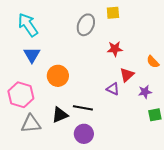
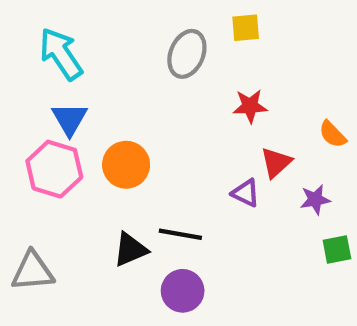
pink hexagon: (21, 95) -> (54, 169), moved
gray triangle: (31, 124) -> (33, 271), moved

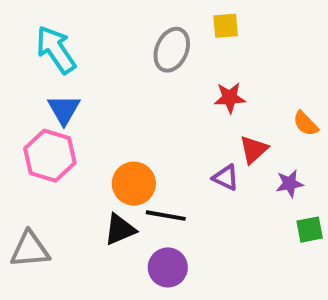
orange circle: (126, 165) -> (134, 184), moved

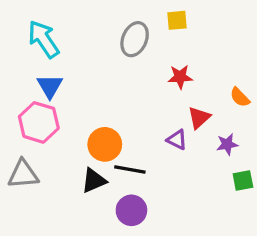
gray triangle: (30, 249) -> (23, 174), moved

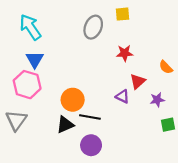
gray triangle: (23, 174) -> (16, 120), turned -50

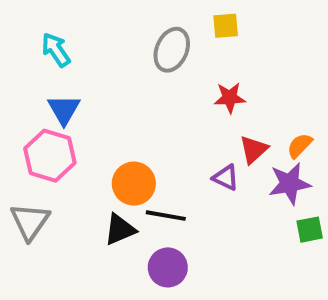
cyan arrow: (30, 27) -> (56, 50), size x0.7
orange semicircle: (166, 67) -> (300, 146), moved, turned 88
purple star: (157, 100) -> (290, 184), size x1.5

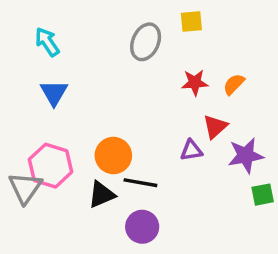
orange semicircle: (300, 146) -> (234, 84), moved
pink hexagon: (50, 156) -> (51, 166), moved
purple triangle: (226, 178) -> (191, 150), turned -35

